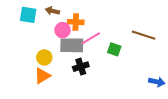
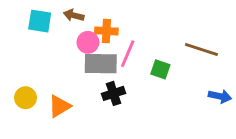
pink line: (91, 38) -> (128, 54), turned -36
yellow circle: (44, 57) -> (25, 98), moved
blue arrow: (157, 82) -> (220, 96), moved

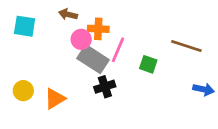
cyan square: (40, 21) -> (25, 26), moved
gray rectangle: (101, 64) -> (93, 59), turned 32

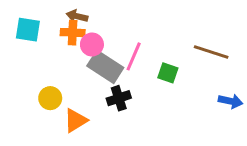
orange cross: (98, 29) -> (73, 33), moved
yellow circle: (23, 91) -> (50, 98), moved
orange triangle: (55, 99) -> (76, 120), moved

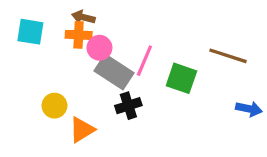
green square: (168, 73) -> (181, 78), size x1.4

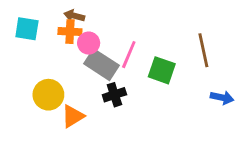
brown line: (228, 56) -> (203, 50), turned 60
yellow circle: (54, 106) -> (48, 95), size x1.4

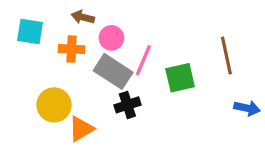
orange cross: (70, 32) -> (72, 49), moved
pink circle: (89, 43) -> (111, 38), moved
green square: (162, 70) -> (180, 78), turned -32

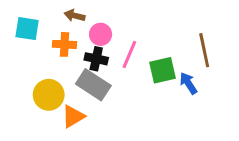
gray rectangle: (113, 71) -> (93, 85), moved
black cross: (127, 105) -> (96, 59), moved, turned 30
blue arrow: (247, 108) -> (188, 83), moved, turned -135

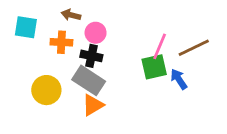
brown line: (204, 50) -> (194, 48), turned 76
pink line: (129, 54) -> (160, 46), moved
orange triangle: (73, 116) -> (93, 105), moved

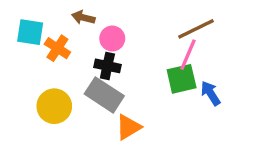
orange cross: (61, 42) -> (57, 48), moved, turned 30
brown line: (194, 48) -> (196, 29), moved
orange triangle: (93, 105) -> (128, 127), moved

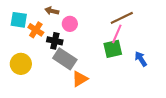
black cross: (107, 66) -> (55, 41), moved
blue arrow: (211, 93) -> (141, 59), moved
yellow circle: (54, 106) -> (21, 64), moved

